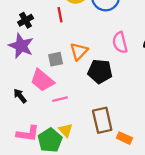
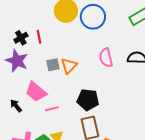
red line: (60, 15) -> (39, 37), moved
gray square: (56, 59) -> (53, 65), moved
black pentagon: (100, 71) -> (88, 100), moved

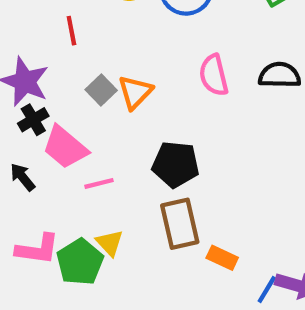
black cross: (21, 38) -> (33, 120), moved
gray square: (53, 65) -> (101, 90), turned -32

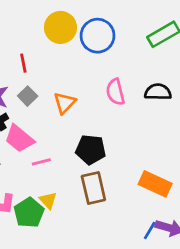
gray square: (101, 90) -> (28, 96), moved
orange rectangle: (222, 258) -> (155, 184), moved, size x1.6

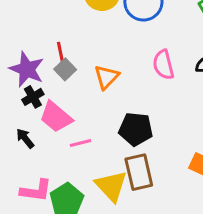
red line: (23, 63) -> (60, 52), moved
yellow triangle: (48, 200) -> (111, 186), moved, size x1.6

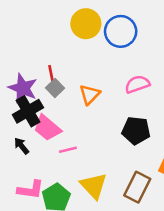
pink semicircle: (163, 65) -> (137, 84), turned 85
black cross: (33, 97) -> (28, 111), size x1.6
black pentagon: (136, 129) -> (136, 131), moved
brown rectangle: (139, 172) -> (137, 187), moved, turned 40

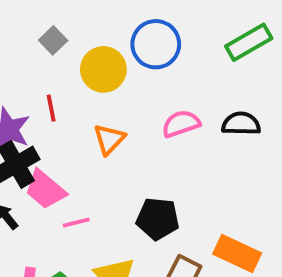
yellow circle: (86, 24) -> (103, 69), moved
gray square: (55, 88) -> (53, 40), moved
black pentagon: (136, 131) -> (158, 219), moved

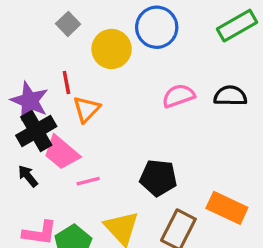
orange triangle: (109, 139) -> (86, 109), moved

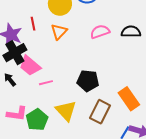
orange triangle: (86, 109) -> (59, 32), moved
orange rectangle: (227, 208) -> (129, 99), turned 30

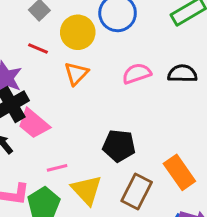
red line: (33, 24) -> (38, 48), moved, turned -56
pink line: (46, 83) -> (57, 168), moved

